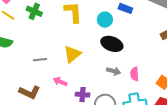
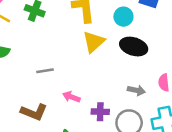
yellow triangle: (72, 54) -> (94, 42), moved
gray arrow: (114, 71) -> (136, 90), moved

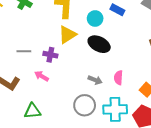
purple cross: (100, 112) -> (50, 55), moved

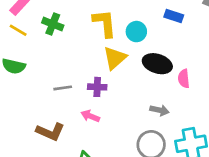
cyan circle: (95, 18) -> (136, 32), moved
pink semicircle: (118, 78) -> (184, 79), moved

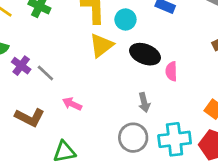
purple cross: (97, 87) -> (21, 66), moved, turned 30
gray line: (63, 88) -> (45, 73), turned 48
gray arrow: (159, 110) -> (144, 102), turned 60

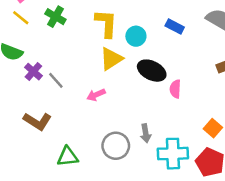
gray arrow: (144, 102) -> (146, 133), moved
pink arrow: (72, 104) -> (96, 95), moved, turned -54
gray circle: (133, 138) -> (116, 146), moved

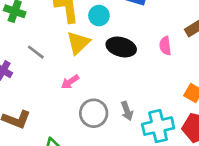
gray line: (56, 80) -> (36, 52), moved
pink semicircle: (175, 89) -> (165, 46), moved
gray circle: (116, 146) -> (94, 113), moved

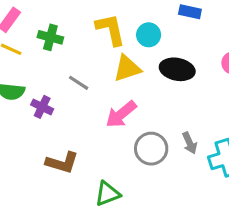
yellow triangle: (78, 43) -> (127, 68), turned 30
pink arrow: (70, 82) -> (121, 114), size x1.5

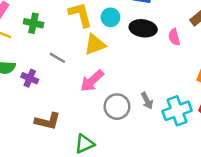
black ellipse: (177, 69) -> (143, 28), moved

